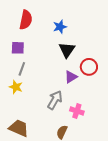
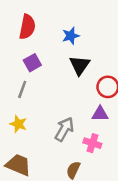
purple square: (18, 48) -> (32, 63), moved, turned -32
purple triangle: (71, 77) -> (100, 114), moved, turned 32
yellow star: (16, 87) -> (18, 124), moved

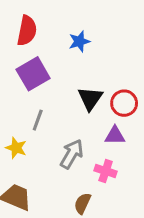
purple square: (32, 63) -> (33, 74), size x1.5
black triangle: (80, 65) -> (90, 98), moved
gray line: (22, 89) -> (38, 120), moved

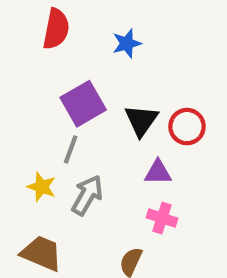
purple square: (33, 74) -> (83, 104), moved
purple triangle: (115, 136) -> (158, 172), moved
gray arrow: (72, 154) -> (87, 195), moved

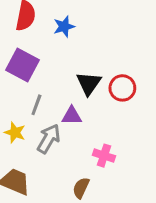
blue star: (127, 43) -> (64, 27), moved
purple square: (83, 104) -> (23, 65), moved, turned -32
purple triangle: (158, 172) -> (72, 116), moved

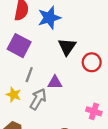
blue star: (64, 27) -> (49, 18), size x1.5
black triangle: (89, 83) -> (67, 47), moved
pink cross: (104, 156) -> (94, 111), moved

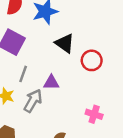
black triangle: (67, 47) -> (65, 43), turned -30

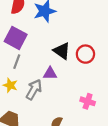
black triangle: (65, 43) -> (62, 51), moved
gray line: (23, 74) -> (17, 62), moved

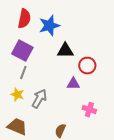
black triangle: (62, 51) -> (65, 51), moved, turned -36
purple triangle: (50, 73) -> (73, 84), moved

